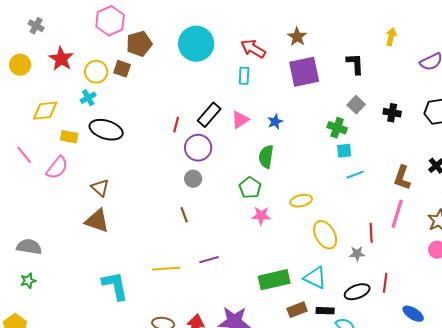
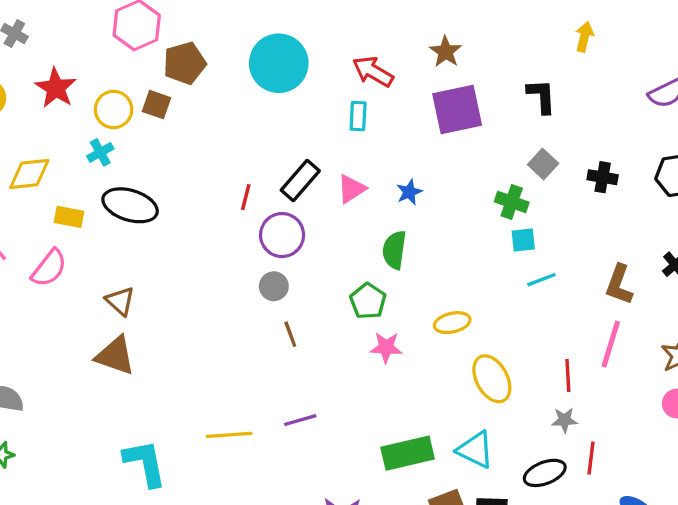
yellow arrow: (391, 37) -> (584, 37), moved
brown line: (184, 215) -> (290, 334), moved
gray star: (357, 254) -> (565, 420), moved

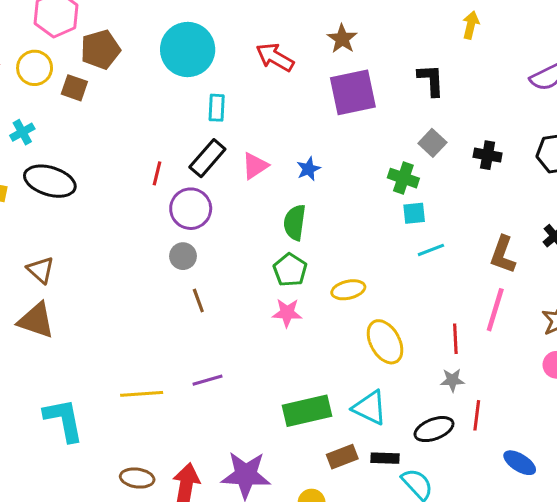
yellow circle: (114, 109) -> (35, 68), moved
cyan rectangle: (358, 116) -> (217, 108), moved
green pentagon: (368, 301) -> (290, 270), moved

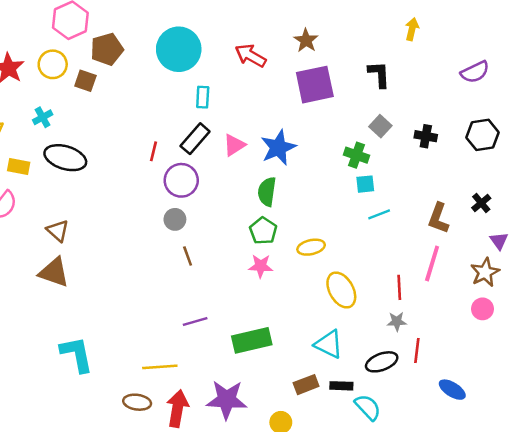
blue star: (308, 169) -> (278, 148), size x1.8
yellow line: (142, 394) -> (160, 367), moved
green rectangle: (307, 411) -> (252, 340), moved

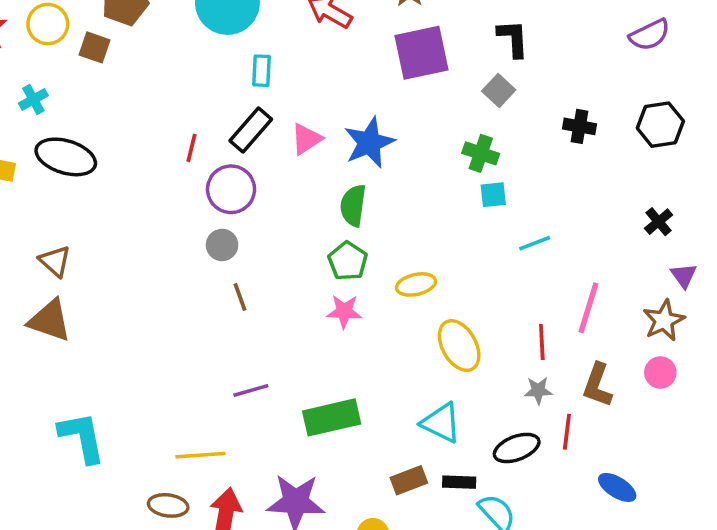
gray square: (380, 126) -> (499, 90), moved
cyan line: (379, 214) -> (535, 243), moved
brown L-shape: (438, 218) -> (597, 385), moved

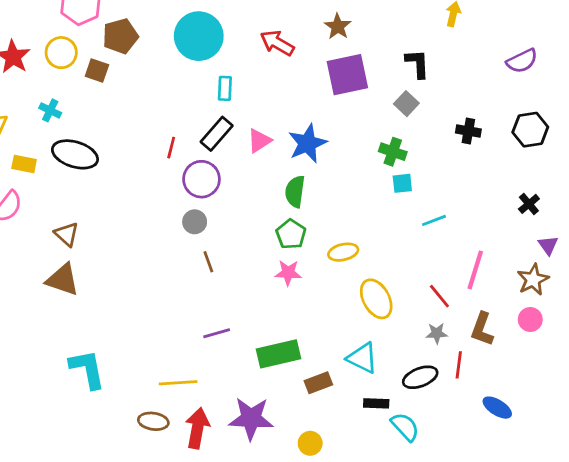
cyan cross: (33, 99) -> (50, 110), turned -35
red line: (542, 342) -> (439, 296), turned -36
brown rectangle: (409, 480) -> (318, 383), moved

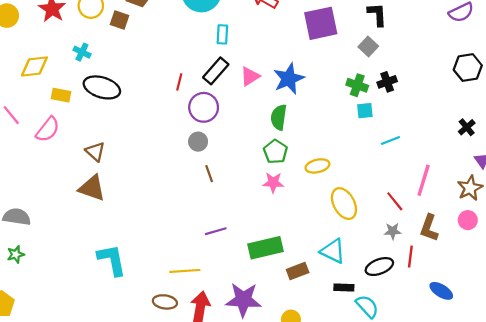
black cross: (468, 131) -> (387, 82), moved, turned -30

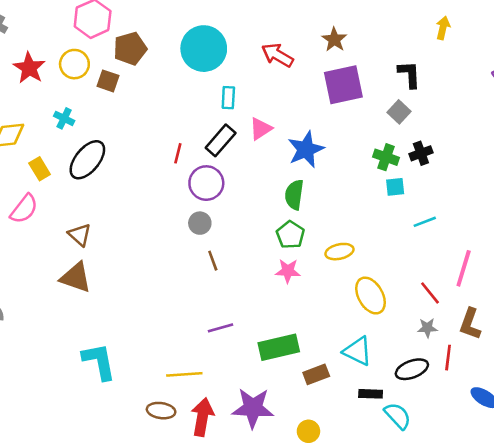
pink triangle: (250, 76) -> (261, 129), moved
black ellipse: (102, 87) -> (87, 160), turned -68
yellow rectangle: (61, 95) -> (40, 169), turned 48

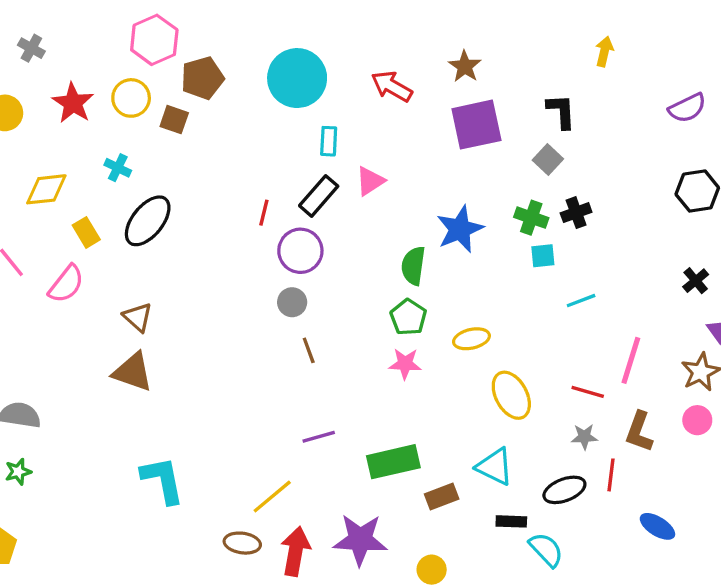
blue star: (306, 149) -> (460, 229), moved
red line: (430, 293) -> (588, 392), turned -35
yellow line: (184, 374) -> (272, 497), turned -36

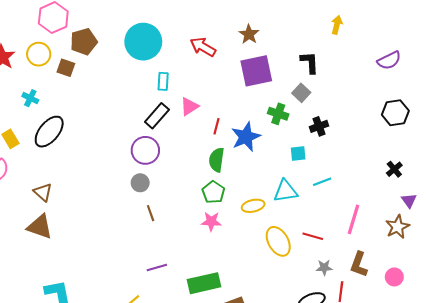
red line: (264, 213) -> (217, 126), moved
green cross: (531, 218) -> (278, 114), moved
red line: (588, 392) -> (313, 236), moved
pink circle: (697, 420) -> (394, 277), moved
cyan triangle: (495, 467) -> (286, 191), moved, turned -35

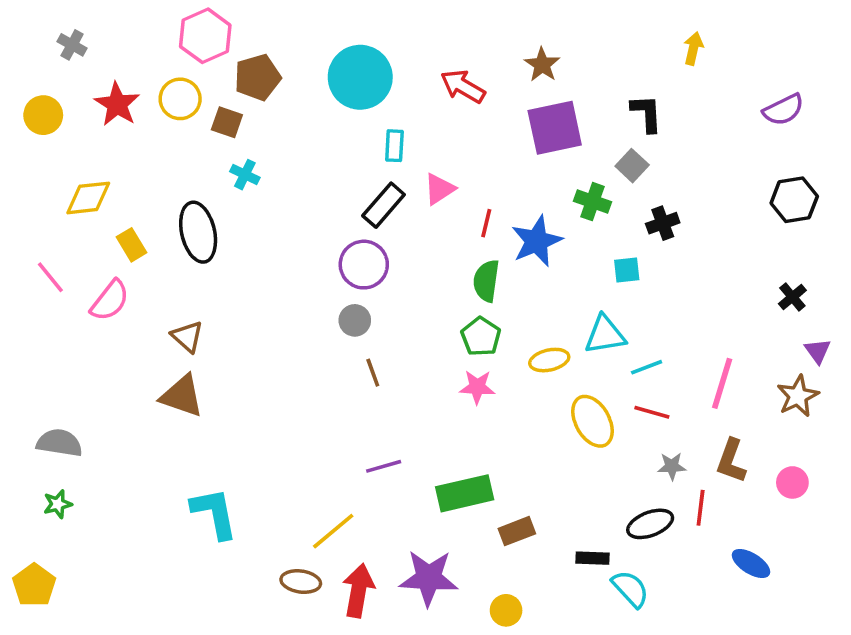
cyan cross: (30, 98) -> (245, 175), moved
black ellipse: (49, 132) -> (198, 232), turned -52
cyan line: (322, 182) -> (647, 367), moved

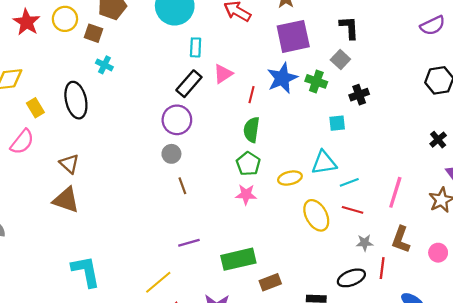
blue star: (537, 241) -> (282, 78), moved

